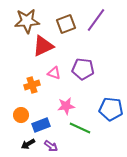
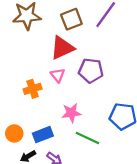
red triangle: (43, 46) -> (62, 48), moved
pink triangle: (54, 73) -> (58, 75), turned 32
orange circle: (21, 115) -> (14, 133), moved

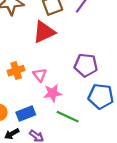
purple pentagon: (91, 71) -> (86, 65), moved
pink triangle: (58, 75) -> (40, 75), moved

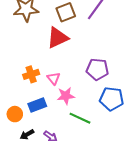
blue rectangle: (26, 113) -> (37, 105), moved

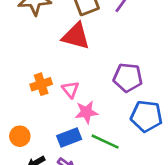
red triangle: (58, 38) -> (76, 36), turned 40
blue rectangle: (37, 105) -> (69, 138), moved

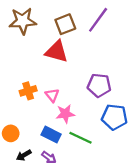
blue rectangle: (69, 138) -> (51, 134), turned 48

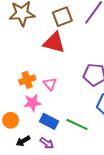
pink star: (65, 114) -> (32, 103), moved

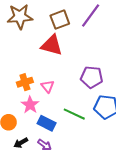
pink star: (32, 103) -> (30, 105), turned -30
green line: (77, 124) -> (74, 114), moved

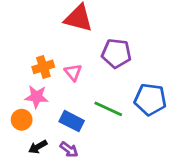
purple pentagon: (92, 77) -> (116, 53), moved
pink star: (30, 105) -> (37, 97), moved, turned -30

